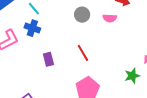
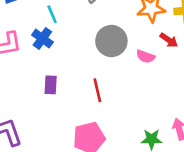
gray circle: (82, 15) -> (111, 41), size x1.5

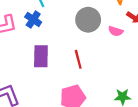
purple rectangle: (51, 85) -> (41, 56), size x1.5

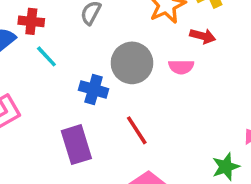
blue cross: (33, 20) -> (94, 89), moved

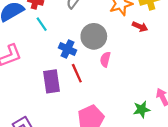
pink semicircle: (181, 67) -> (105, 59), moved, turned 96
red line: (137, 130) -> (77, 73), moved

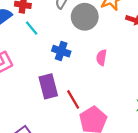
gray circle: (94, 36) -> (85, 17), moved
red line: (77, 73) -> (73, 99), moved

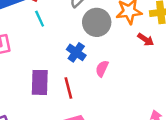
blue cross: (61, 51) -> (76, 52), moved
red line: (73, 99) -> (68, 88), moved

